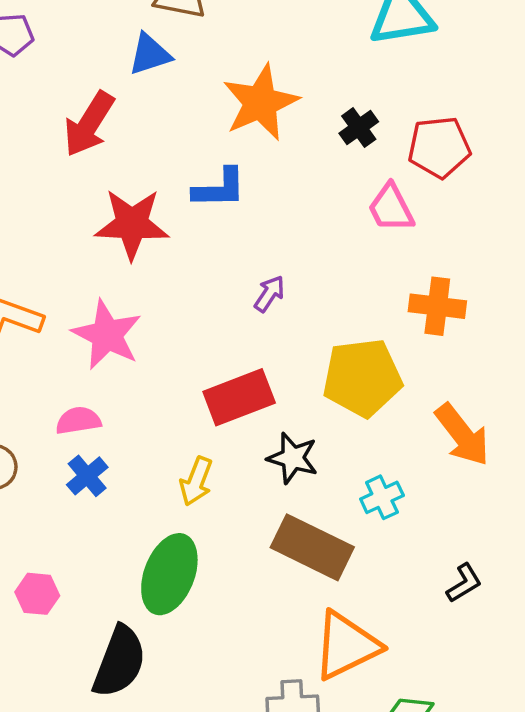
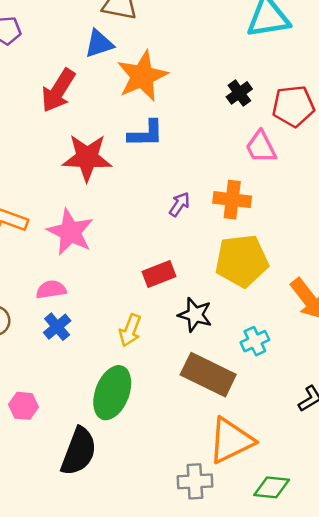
orange star: (260, 103) -> (142, 76), moved
orange cross: (437, 306) -> (232, 200), moved
red rectangle: (239, 397) -> (159, 274), size x0.7

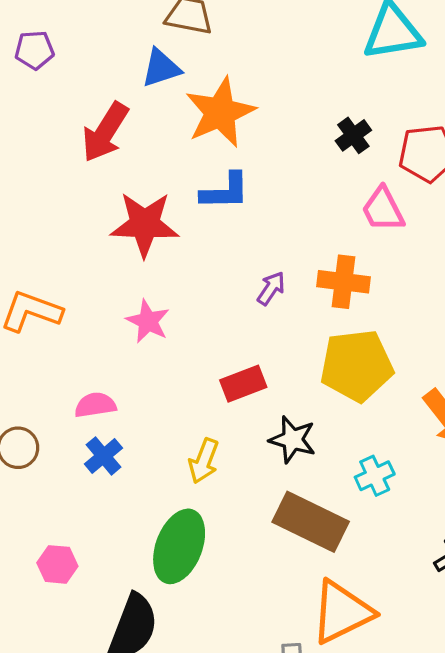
pink star: (70, 232) -> (148, 321), moved, size x0.7

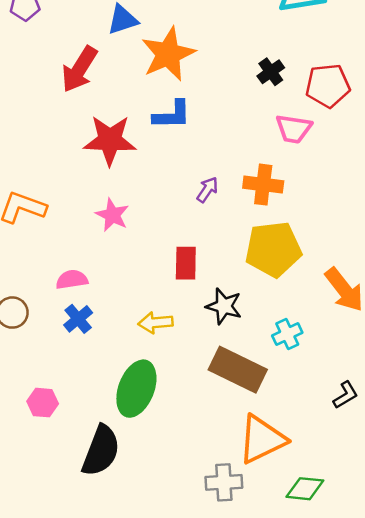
pink trapezoid: (383, 209) -> (294, 129), turned -54
red rectangle: (243, 384) -> (186, 263), turned -68
yellow arrow: (204, 461) -> (155, 323), turned 64

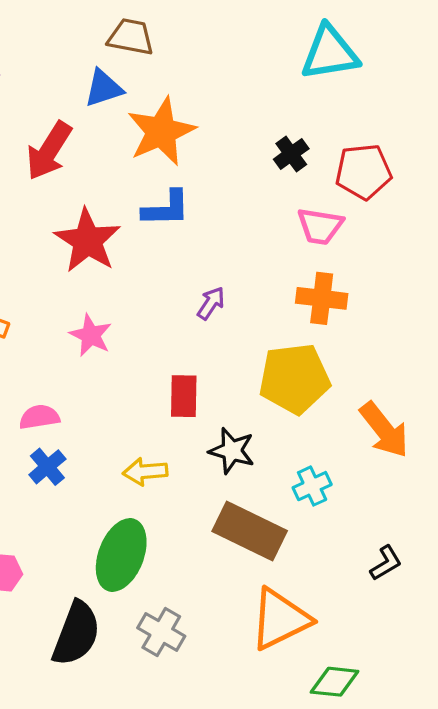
red star: (110, 140) -> (87, 241), turned 30
orange cross: (263, 185) -> (322, 298), moved
gray cross: (224, 482) -> (161, 632), moved, turned 33

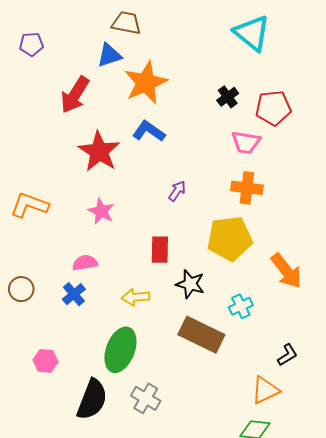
cyan triangle: (330, 53) -> (252, 33), turned 48
blue L-shape: (166, 209) -> (149, 131), turned -144
pink semicircle: (39, 417) -> (85, 263), moved
orange triangle: (280, 619) -> (265, 390), moved, size x0.7

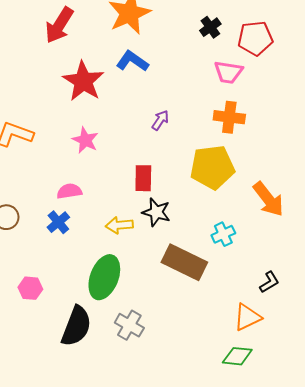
black star: (190, 284) -> (156, 212), moved

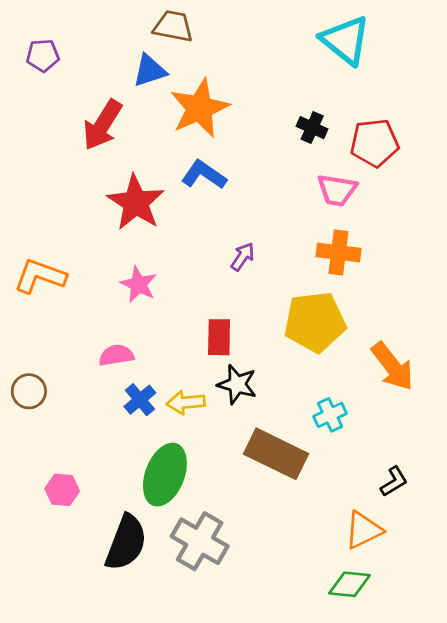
black cross: (210, 27) -> (312, 128), turned -30
blue cross: (58, 222) -> (140, 400), moved
gray cross: (129, 325) -> (200, 541), size x1.4

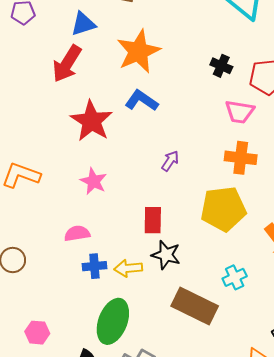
blue triangle: (150, 71) -> (83, 24), moved
blue cross: (140, 400) -> (94, 266), turned 35

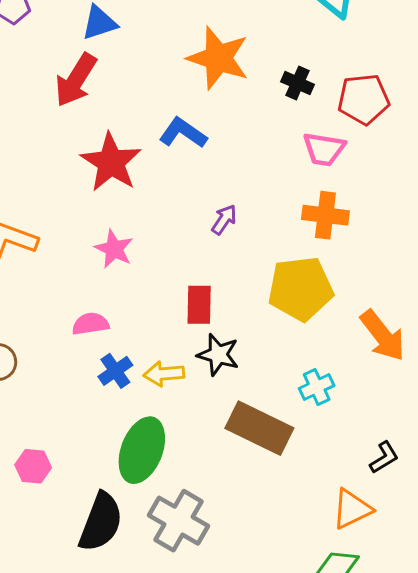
orange star: (138, 51) -> (218, 58), moved, turned -30
blue cross: (94, 266) -> (115, 371), turned -30

